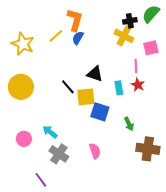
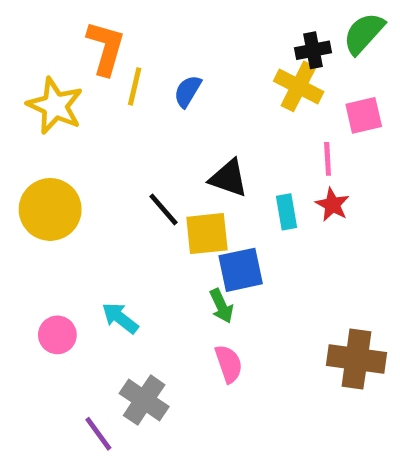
orange L-shape: (75, 20) -> (106, 48), moved
yellow line: (56, 36) -> (135, 86), turned -35
blue square: (100, 112) -> (241, 270), turned -30
green arrow: (129, 124) -> (221, 306), moved
gray cross: (59, 154) -> (144, 400), moved

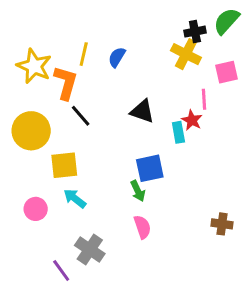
orange L-shape: (106, 48) -> (66, 83), moved
red star: (332, 205) -> (192, 120), moved
black line: (164, 209) -> (81, 116), moved
yellow square: (207, 234) -> (64, 165), moved
brown cross: (356, 359) -> (222, 224), size x0.6

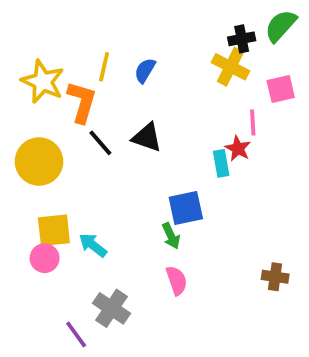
black triangle: (142, 111) -> (147, 137), moved
yellow square: (64, 165) -> (54, 230), moved

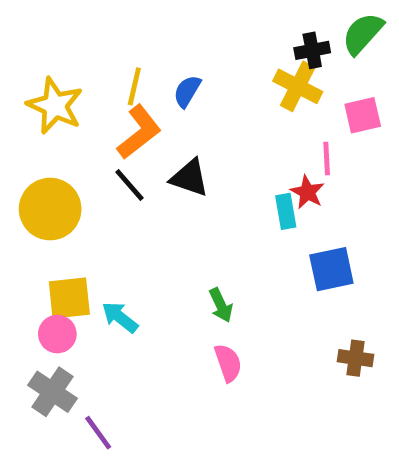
orange L-shape: (82, 102) -> (139, 132), moved, turned 36
blue square: (186, 208) -> (331, 269), moved
gray cross: (112, 308) -> (53, 392), moved

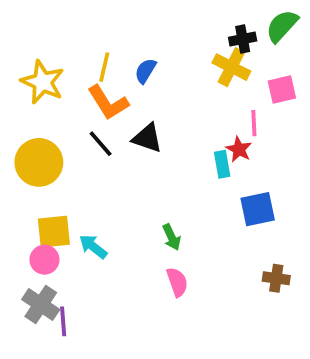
orange L-shape: (139, 132) -> (108, 103), turned 96
purple line: (98, 433) -> (63, 321), moved, turned 32

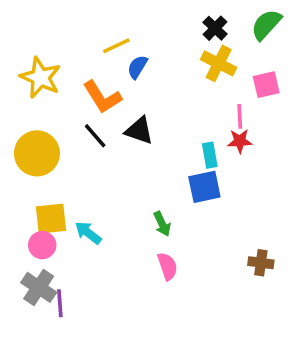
black cross: (243, 39) -> (215, 28), moved, turned -35
yellow line: (104, 67) -> (116, 46), moved, turned 52
red star: (239, 149) -> (240, 141), moved, turned -30
blue square: (258, 209) -> (204, 187), moved

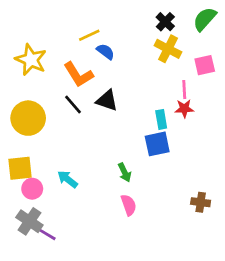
blue semicircle: (137, 67) -> (106, 52), turned 96
yellow square: (51, 219) -> (20, 168), moved
purple line: (60, 303) -> (46, 234), turned -55

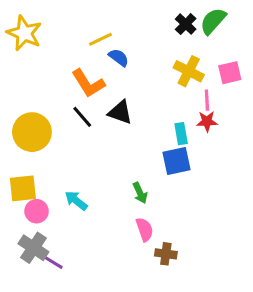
green semicircle: (205, 19) -> (213, 21), moved
yellow cross: (168, 49) -> (189, 71), moved
yellow star: (31, 60) -> (24, 33), moved
brown cross: (201, 202) -> (166, 254), moved

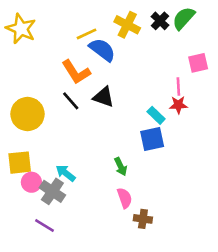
blue semicircle: (119, 58) -> (102, 50), size x1.5
yellow cross: (189, 71) -> (127, 25), moved
cyan rectangle: (181, 134) -> (156, 115), turned -36
gray cross: (33, 248) -> (52, 191), moved

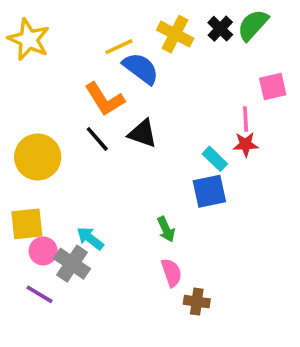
purple line: (45, 226) -> (40, 294), moved

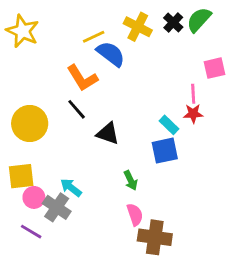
black triangle: (143, 133) -> (108, 133), moved
brown cross: (197, 302) -> (155, 237), size x1.6

